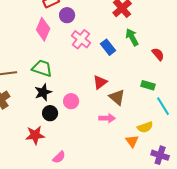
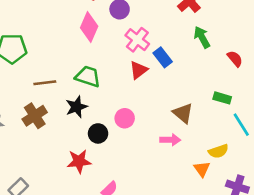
blue rectangle: (108, 47) -> (163, 57), moved
red triangle: (100, 82) -> (139, 70), moved
black star: (43, 92) -> (76, 107), moved

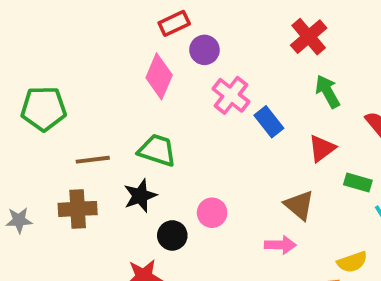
red triangle: (139, 70) -> (322, 148), moved
brown cross: (35, 116) -> (78, 209), turned 30

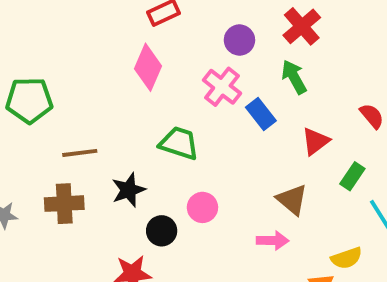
purple circle: (204, 50) -> (239, 40), moved
green arrow: (328, 92) -> (294, 77), moved
green trapezoid: (157, 150) -> (179, 143), moved
green rectangle: (358, 182) -> (352, 176), turned -72

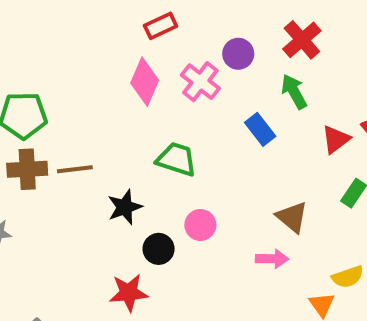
pink cross: (222, 87) -> (200, 82), moved
red triangle: (315, 141) -> (336, 139), moved
brown cross: (64, 204) -> (27, 169), moved

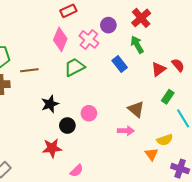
green trapezoid: (176, 159) -> (75, 67), moved, turned -45
brown line: (75, 169) -> (29, 70), moved

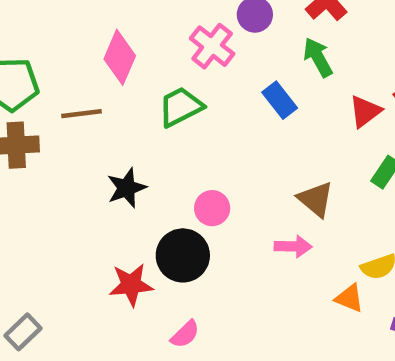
pink diamond: (60, 39) -> (120, 57), moved
black circle: (67, 126) -> (183, 255), moved, size x1.5
orange triangle: (151, 154) -> (349, 298), turned -32

